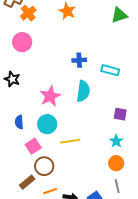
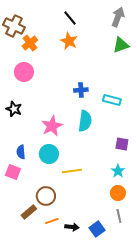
pink square: (33, 146) -> (13, 172), moved, turned -35

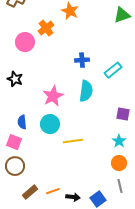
orange cross: (30, 43) -> (46, 28), moved
cyan rectangle: (112, 100) -> (113, 70), turned -54
brown circle: (46, 196) -> (15, 166), moved
brown rectangle: (29, 212) -> (30, 192), moved

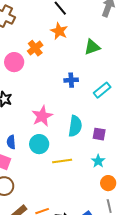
green triangle: (122, 15) -> (92, 47), moved
cyan semicircle: (86, 91) -> (75, 126), moved
purple square: (123, 114) -> (99, 134), moved
cyan star: (119, 141) -> (98, 161), moved

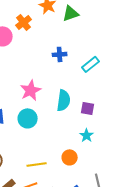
green triangle: (92, 47) -> (71, 13), moved
yellow line: (62, 161) -> (37, 164), moved
orange circle: (108, 183) -> (70, 157), moved

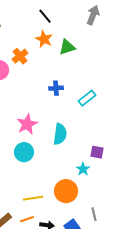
purple square: (88, 108) -> (97, 152), moved
orange circle: (70, 157) -> (66, 191), size x1.5

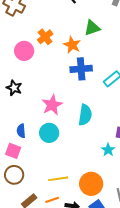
orange star: (44, 39) -> (72, 45), moved
blue cross: (56, 88) -> (81, 69), size x1.5
orange circle: (66, 191) -> (91, 184), moved

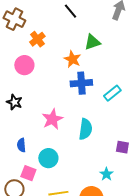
orange cross: (45, 37) -> (37, 39), moved
cyan circle: (49, 133) -> (48, 158), moved
cyan star: (108, 150) -> (106, 174), moved
pink square: (13, 151) -> (28, 173), moved

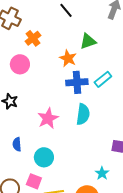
cyan rectangle: (112, 93) -> (103, 79), moved
cyan semicircle: (85, 129) -> (83, 114), moved
pink square: (28, 173) -> (34, 181), moved

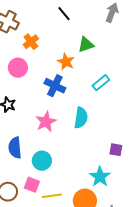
blue cross: (77, 82) -> (55, 86), moved, turned 30
blue semicircle: (17, 144) -> (15, 148), size x1.5
cyan star: (102, 173) -> (100, 177), size x1.5

